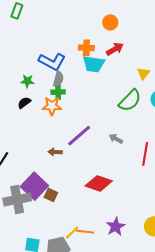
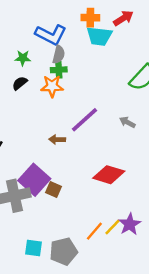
yellow line: (72, 232) -> (112, 227), moved
orange line: (85, 232) -> (94, 231), turned -54

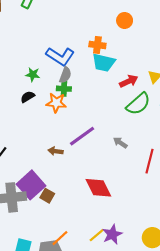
red arrow: (123, 18) -> (129, 81), moved
red diamond: (109, 175) -> (98, 188), turned 40
orange line: (94, 231) -> (60, 238), moved

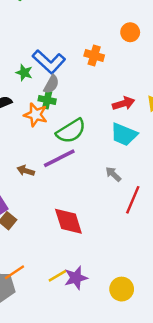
cyan trapezoid: (104, 63) -> (124, 134), moved
green star: (33, 75) -> (24, 73), moved
green semicircle: (138, 104) -> (71, 131), moved
gray arrow: (120, 143) -> (113, 174), moved

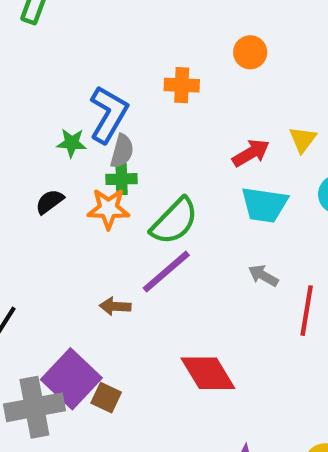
orange circle: (130, 32) -> (250, 52), moved
blue L-shape: (49, 62) -> (109, 114), turned -88

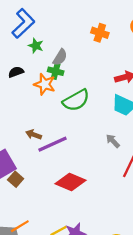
blue L-shape: (109, 114) -> (23, 23), moved
purple line: (166, 272) -> (53, 144), moved
red diamond: (208, 373) -> (71, 182), turned -52

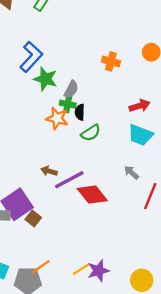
green star: (36, 46) -> (45, 79), size x1.5
black semicircle: (16, 72) -> (80, 112), moved, turned -64
green semicircle: (76, 100) -> (91, 133), size x0.7
red diamond: (71, 182) -> (92, 195), moved, turned 32

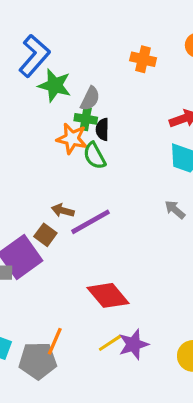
green semicircle: (91, 133) -> (94, 156), moved, turned 96
red diamond: (92, 195) -> (108, 295), moved
brown square: (33, 218) -> (45, 235), moved
orange line: (41, 267) -> (55, 341), turned -30

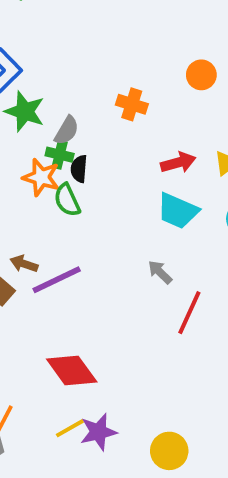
orange cross: (143, 59) -> (132, 104), moved

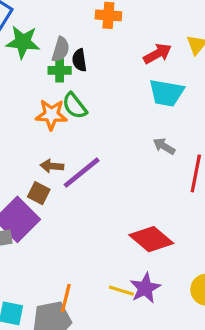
black semicircle: (79, 169) -> (79, 60), moved
orange star: (41, 177) -> (51, 115), moved
red diamond: (72, 370) -> (151, 239), moved
yellow line: (70, 428) -> (121, 291), turned 60

